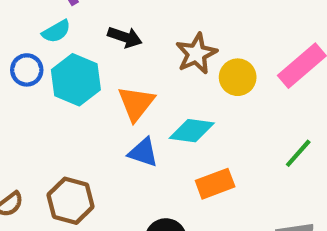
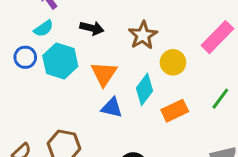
yellow circle: (238, 77) -> (173, 62), moved
cyan diamond: (192, 131) -> (144, 89), turned -56
orange rectangle: (215, 184) -> (175, 111), moved

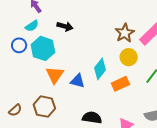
brown star: (143, 35) -> (125, 33), moved
yellow circle: (173, 62) -> (129, 57), moved
orange triangle: (104, 74) -> (55, 75), moved

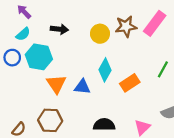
brown star: (125, 33) -> (126, 26), turned 30
yellow circle: (129, 57) -> (100, 34), moved

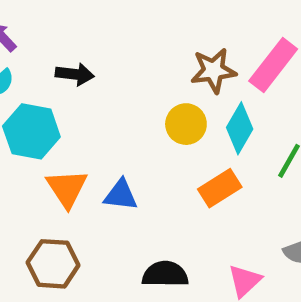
yellow circle: (100, 34) -> (186, 124), moved
cyan diamond: (105, 70) -> (240, 128), moved

